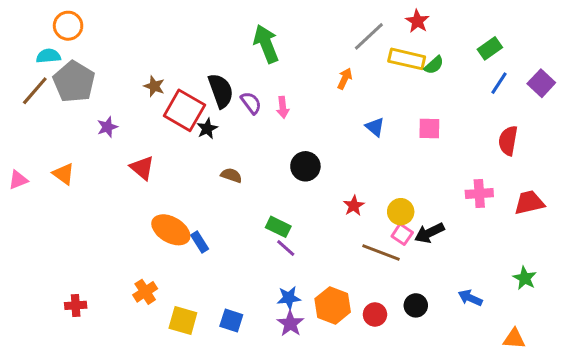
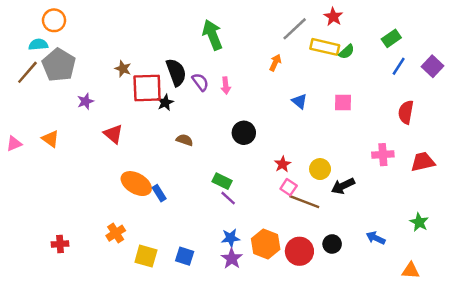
red square: (184, 110) -> (147, 88), turned -32
pink square: (402, 234) -> (289, 187), moved
red circle: (375, 314) -> (299, 251), size x1.5

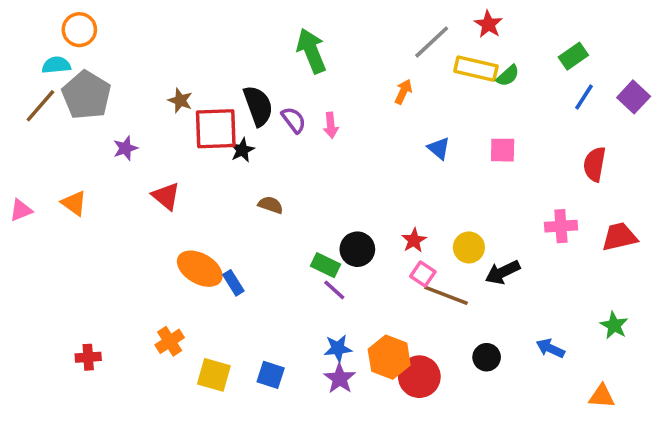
black circle: (244, 133) -> (357, 249), moved
red circle: (299, 251) -> (419, 377), moved

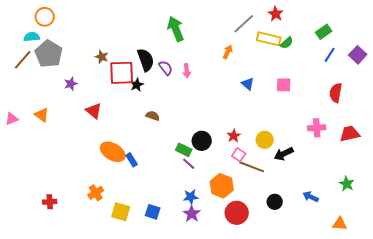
orange hexagon: (389, 357) -> (222, 186), moved

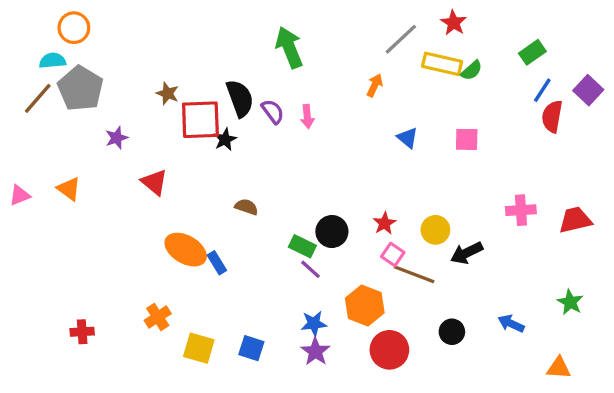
red semicircle: (336, 93) -> (552, 116), moved
brown semicircle: (153, 116) -> (246, 207), moved

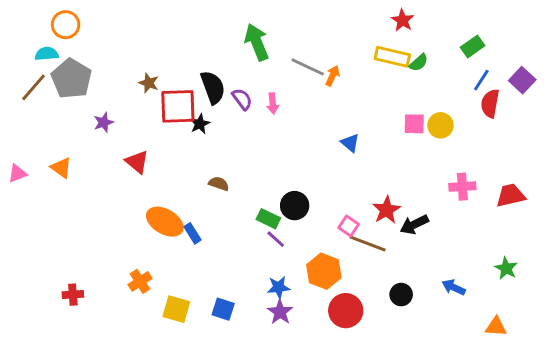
gray line: (401, 39) -> (308, 67), moved, turned 68
blue triangle: (408, 138) -> (350, 143), moved
red star: (385, 223) -> (387, 210), moved, size x1.4
yellow circle: (435, 230) -> (441, 125), moved

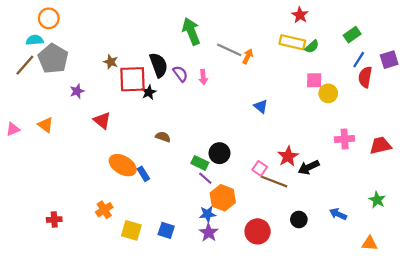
purple square: (522, 80) -> (389, 60), turned 30
pink square: (414, 124) -> (314, 80), moved
orange hexagon: (324, 271) -> (223, 198), moved

